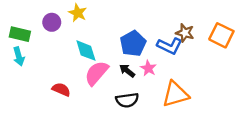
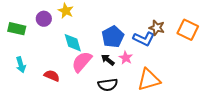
cyan arrow: (19, 56) -> (21, 65), moved

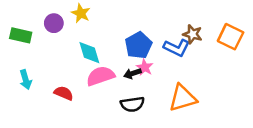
pink star: (126, 58) -> (145, 67), moved
black arrow: (108, 60) -> (132, 73), turned -56
pink semicircle: (82, 62) -> (100, 76), turned 30

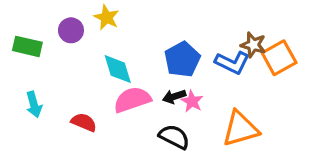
orange square: (231, 37) -> (279, 58), moved, turned 35
pink star: (145, 67) -> (192, 101), moved
black semicircle: (132, 104) -> (174, 137), turned -145

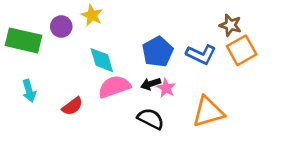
brown star: (253, 45) -> (230, 25), moved
green rectangle: (27, 46) -> (23, 40), size x1.4
red semicircle: (84, 122) -> (72, 106), turned 120

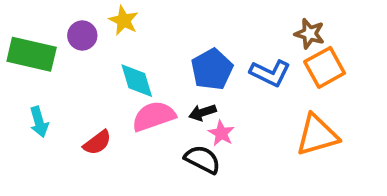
pink star: (166, 88) -> (221, 133), moved
orange triangle: (208, 112) -> (317, 135), moved

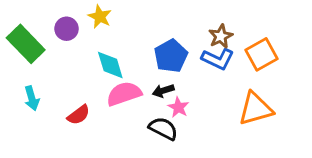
brown star: (310, 34) -> (221, 36), moved, turned 30
green rectangle: (32, 54) -> (26, 44), turned 33

